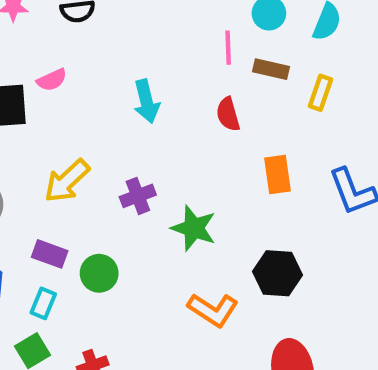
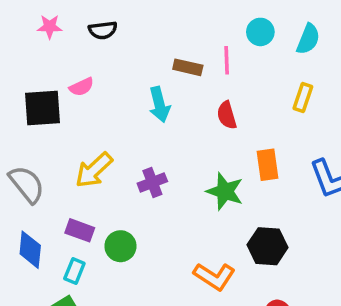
brown rectangle: (271, 69) -> (188, 67), moved
green star: (194, 228) -> (225, 191), moved

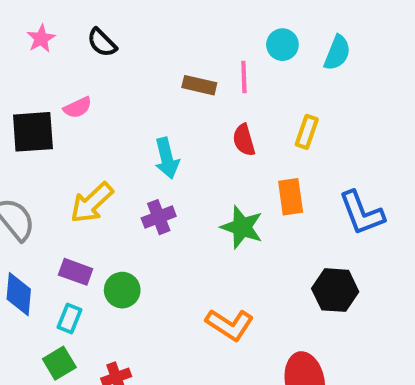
pink star: (50, 27) -> (41, 39), turned -30
black semicircle: (103, 30) -> (102, 43), turned 52
yellow rectangle: (303, 97) -> (307, 132), moved
cyan arrow: (159, 105) -> (167, 158), moved
black hexagon: (267, 246) -> (335, 290), moved

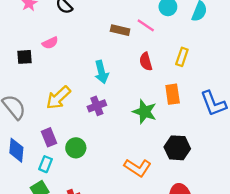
pink line: (244, 77) -> (146, 25), turned -54
black square: (33, 132) -> (25, 57), size x0.6
purple rectangle: (76, 272) -> (49, 137), turned 48
black hexagon: (335, 290) -> (177, 148), moved

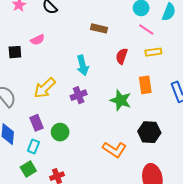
pink line: (146, 25) -> (146, 29), moved
yellow rectangle: (182, 57) -> (153, 52), turned 63
red semicircle: (146, 62) -> (122, 56), turned 35

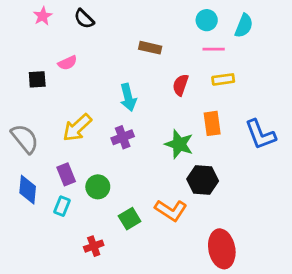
pink line: (146, 29) -> (214, 49), turned -35
black hexagon: (149, 132) -> (203, 180), moved
green square: (28, 169) -> (130, 219), moved

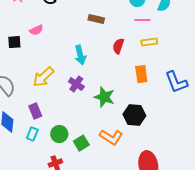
purple cross: (123, 137) -> (76, 84), turned -35
green star: (179, 144) -> (104, 97), moved
green circle: (98, 187) -> (59, 134), moved

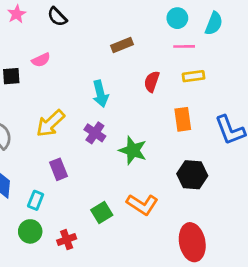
brown rectangle: (96, 19) -> (122, 45), turned -35
purple rectangle: (35, 111) -> (59, 169), moved
black hexagon: (134, 115) -> (192, 175), moved
green circle: (59, 134) -> (30, 231), moved

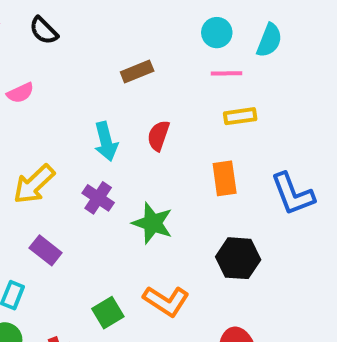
red semicircle: (152, 82) -> (158, 136), moved
purple rectangle: (59, 169) -> (46, 250), turned -30

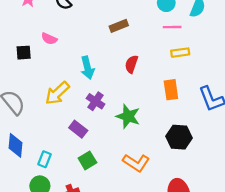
pink semicircle: (20, 93) -> (49, 39), turned 49
cyan arrow: (106, 141) -> (87, 68), moved
purple rectangle: (46, 250) -> (78, 129), moved
green square: (108, 313) -> (87, 160), moved

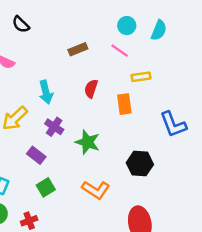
pink line: (172, 27) -> (120, 51), moved, turned 36
orange rectangle: (171, 90) -> (124, 104), moved

